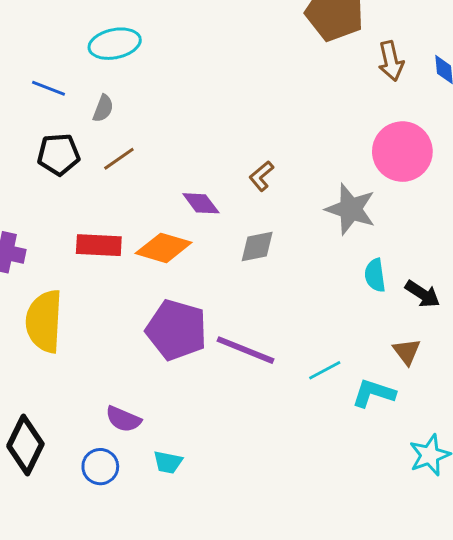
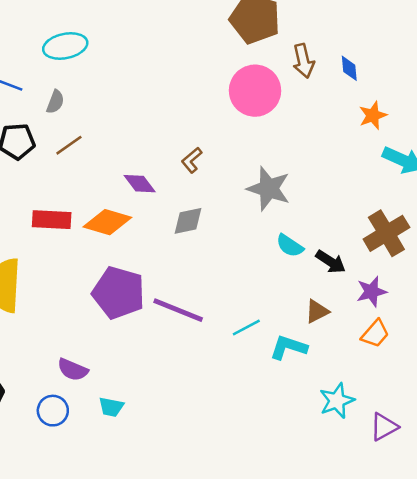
pink circle: (402, 152) -> (255, 91), moved
cyan semicircle: (375, 275) -> (290, 246), turned -48
brown triangle: (407, 352) -> (317, 311), turned 40

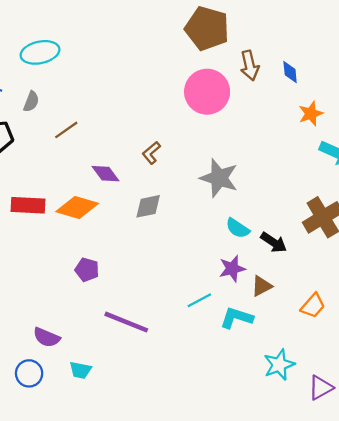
brown line: (69, 145) -> (66, 130), moved
purple star: (372, 292) -> (232, 269), moved
purple pentagon: (119, 293) -> (87, 270), size x0.5
purple line: (178, 310) -> (126, 322), moved

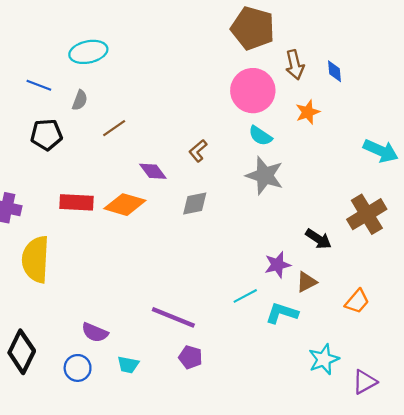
orange star: (311, 114) -> (308, 112), moved
cyan semicircle: (238, 228) -> (260, 136), moved
purple pentagon: (87, 270) -> (190, 357), moved

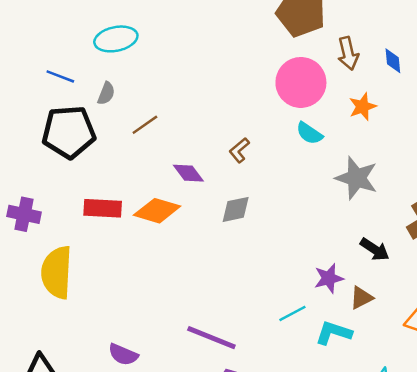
black pentagon: (46, 135) -> (69, 132), size x1.5
gray star: (265, 176) -> (357, 178), moved

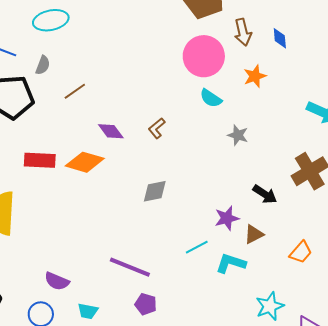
brown L-shape: (239, 150) -> (157, 128), moved
gray star: (357, 178) -> (238, 135), moved, size x0.6
gray diamond: (236, 209) -> (155, 191), moved

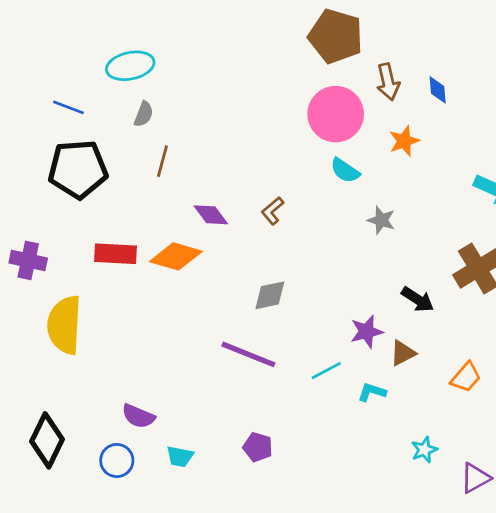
gray semicircle: (43, 65) -> (144, 114), moved
brown line: (75, 91) -> (162, 161), turned -40
cyan L-shape: (231, 263) -> (372, 392), size x0.7
purple line: (130, 267) -> (248, 354), moved
cyan star: (270, 306) -> (424, 450), size x0.7

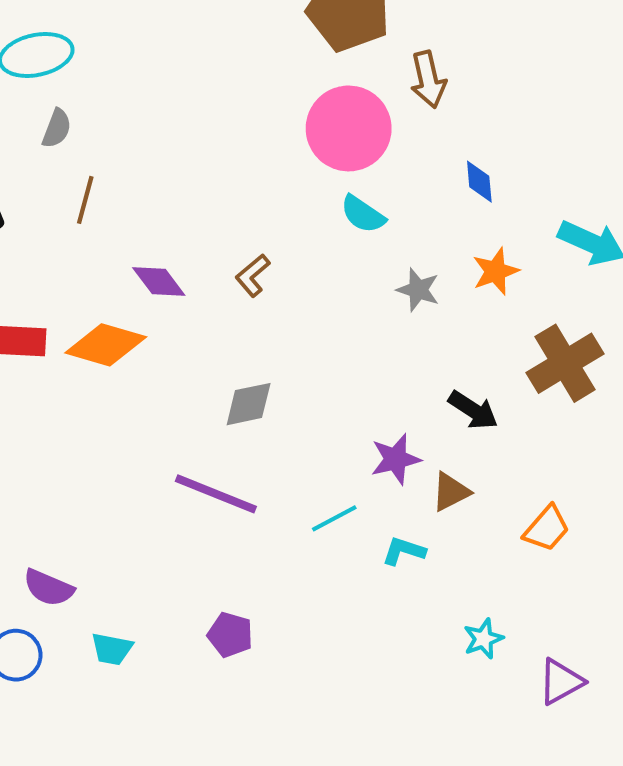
blue diamond: (438, 90) -> (479, 182), moved
orange star: (404, 141) -> (496, 271), moved

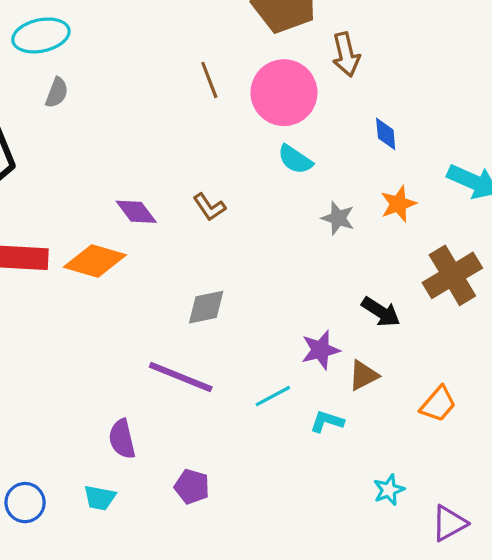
brown line: (85, 200) -> (209, 80), moved, turned -36
brown L-shape: (253, 275) -> (209, 207), turned -84
purple semicircle: (49, 588) -> (122, 439), moved, turned 54

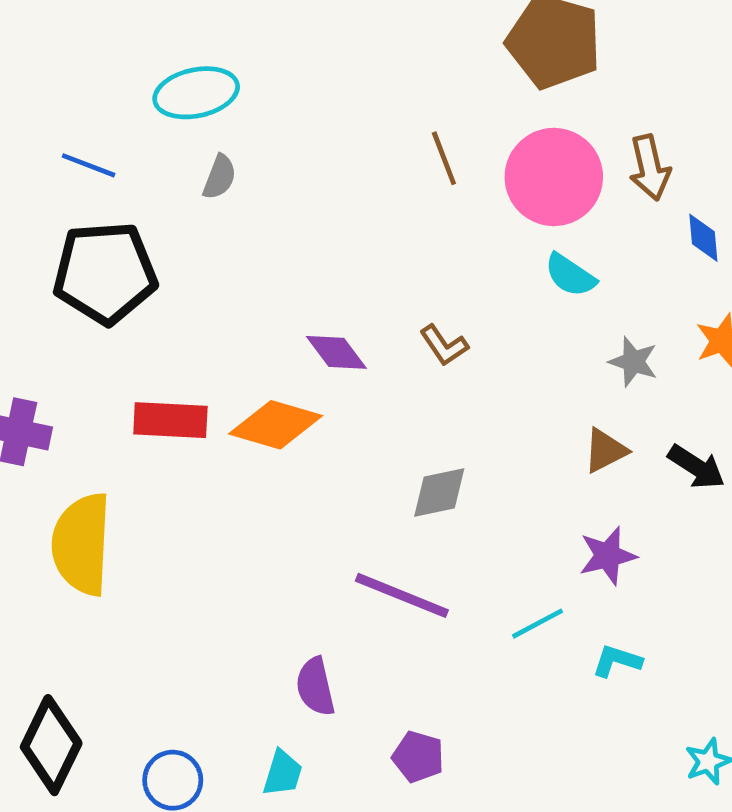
brown arrow: (346, 55) -> (650, 168), moved
black arrow: (381, 312) -> (696, 467), moved
brown triangle: (363, 375) -> (605, 451), moved
cyan trapezoid: (100, 498) -> (283, 773), turned -84

